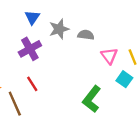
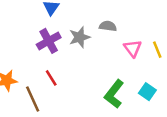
gray star: (59, 29) -> (80, 37), moved
cyan square: (124, 79) -> (147, 92), moved

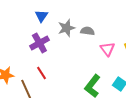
gray star: (80, 37) -> (66, 28), moved

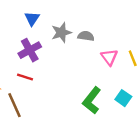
red line: (41, 73) -> (25, 77), moved, turned -40

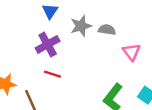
red line: (25, 77) -> (53, 74), moved

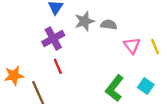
red line: (53, 74) -> (58, 66), turned 49

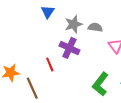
purple cross: (53, 39) -> (69, 48), moved, turned -36

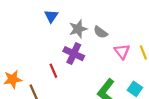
gray semicircle: (95, 27) -> (101, 32), turned -152

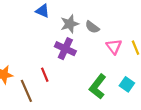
blue triangle: (51, 16) -> (43, 11), turned -40
red line: (53, 71) -> (45, 75), moved

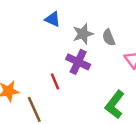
gray semicircle: (92, 27) -> (109, 38), turned 32
red line: (45, 75) -> (55, 81), moved

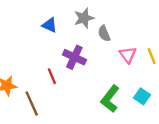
blue triangle: (53, 19) -> (49, 25), moved
gray star: (83, 34) -> (84, 18), moved

